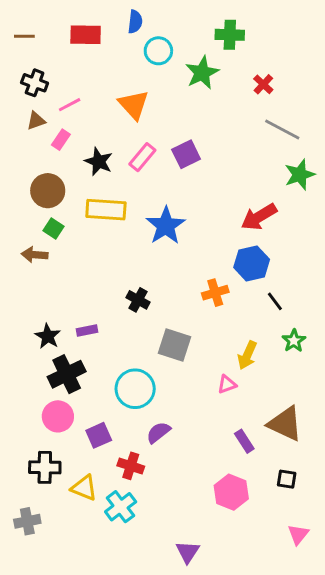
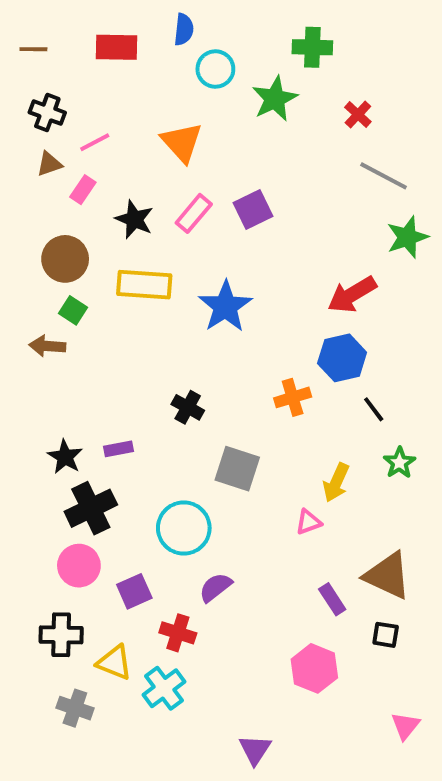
black square: (287, 479) -> (386, 635), moved
gray cross: (27, 521) -> (75, 708), moved, turned 30

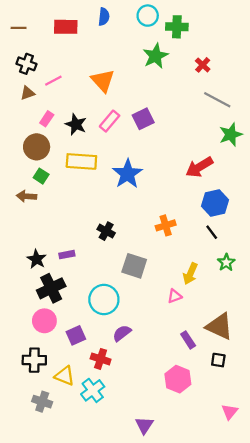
cyan circle: (215, 69) -> (148, 16), moved
pink rectangle: (83, 190) -> (47, 119), moved
blue hexagon: (342, 358) -> (215, 203), moved

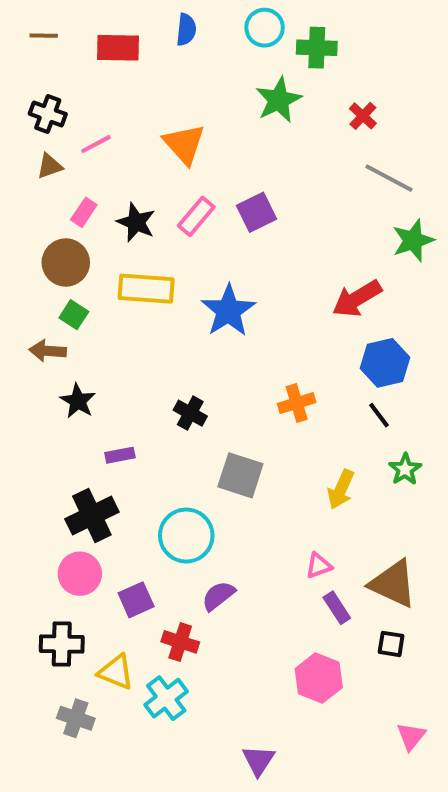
brown line: (19, 28) -> (44, 36), moved
black star: (37, 259) -> (78, 401), moved
pink triangle: (175, 296) -> (319, 566), moved

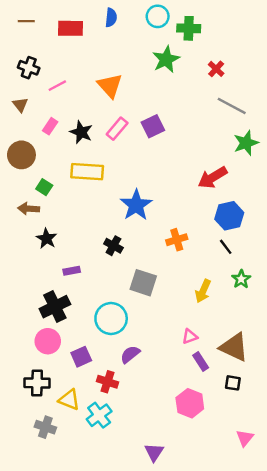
brown triangle: (50, 166) -> (20, 105), moved, turned -49
brown circle: (66, 262) -> (21, 155), moved
blue star: (228, 311) -> (136, 205), moved

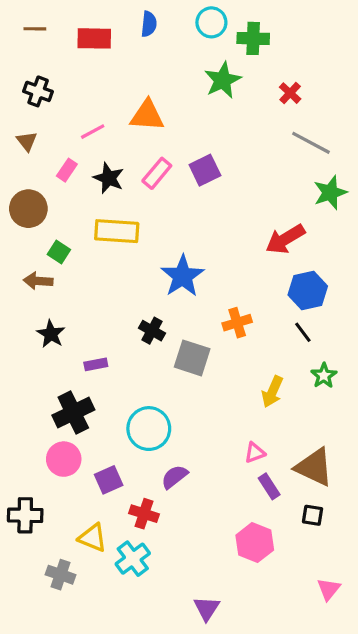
pink line: (57, 86) -> (93, 132), moved
orange triangle: (110, 86) -> (147, 116), turned -44
black star: (47, 238) -> (51, 334), moved
gray square: (143, 283) -> (192, 358), moved
black cross: (37, 383) -> (25, 515), moved

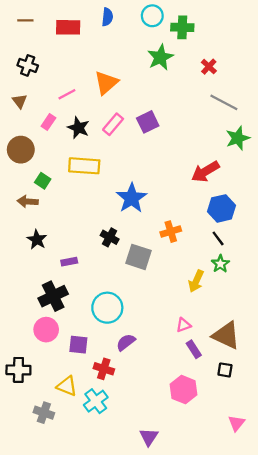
orange triangle: (147, 116) -> (106, 83), turned -45
green star: (324, 376) -> (220, 264), moved
purple square: (109, 480) -> (78, 345), turned 30

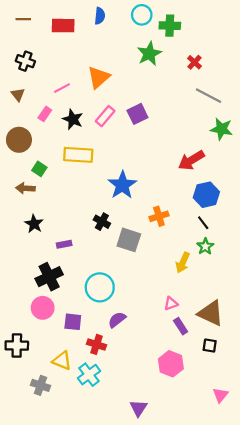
green star: (238, 138) -> (221, 129), turned 30

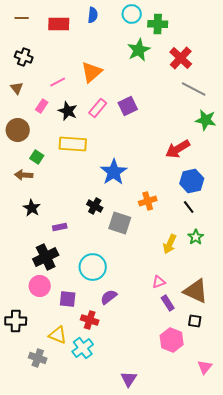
red cross: (195, 62) -> (181, 58), size x1.6
green star: (205, 246) -> (196, 237), moved
pink hexagon: (171, 364) -> (172, 340), moved

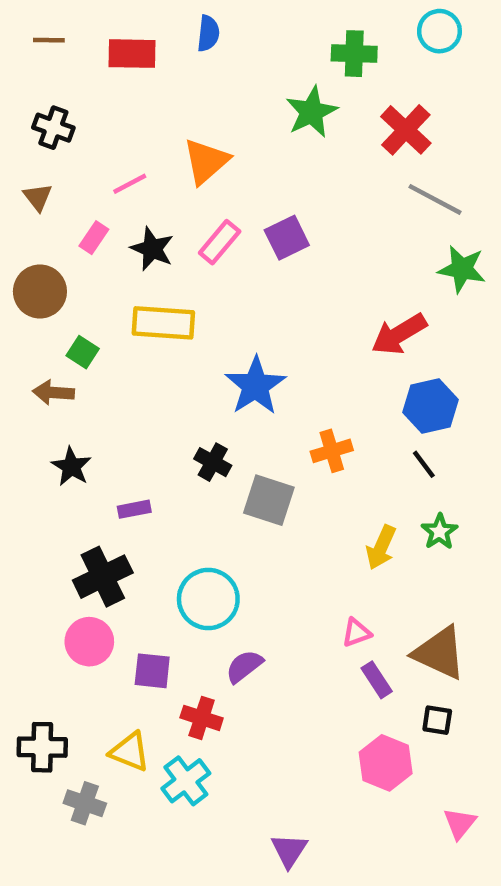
cyan circle: (132, 14) -> (439, 31), moved
black cross: (16, 321) -> (42, 747), moved

